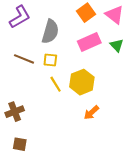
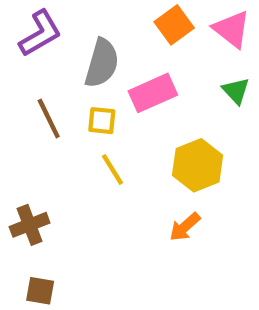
pink rectangle: (89, 42) -> (153, 93), moved
brown line: (24, 59) -> (49, 118), turned 42
yellow hexagon: (82, 82) -> (198, 165), moved

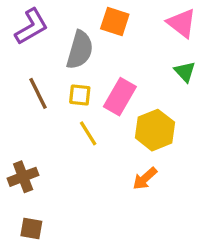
orange square: (174, 25) -> (115, 22), moved, turned -36
pink rectangle: (153, 93) -> (120, 97), moved, turned -36

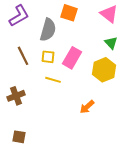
yellow hexagon: (155, 130) -> (104, 70), moved
yellow line: (88, 133) -> (53, 80), turned -42
brown cross: (23, 177) -> (16, 96), moved

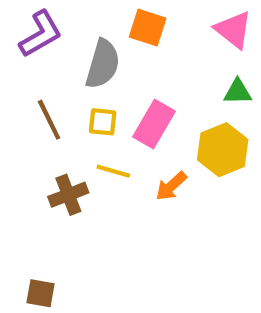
green triangle: (111, 43) -> (238, 92), turned -48
brown cross: (16, 96) -> (68, 195), moved
orange arrow: (87, 107) -> (171, 186), moved

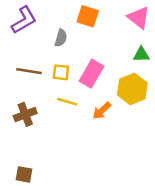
gray semicircle: (103, 64) -> (61, 38), size x0.6
brown line: (49, 120) -> (29, 71), turned -55
brown cross: (68, 195) -> (25, 114), moved

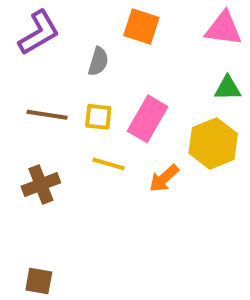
pink triangle: (139, 18) -> (223, 29), turned -30

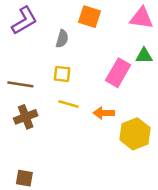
brown line: (47, 115) -> (20, 84), moved
pink rectangle: (148, 119) -> (118, 73), moved
yellow hexagon: (213, 143) -> (135, 134), moved
orange arrow: (164, 178) -> (104, 113), turned 42

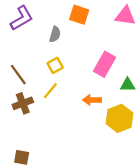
green triangle: (144, 56) -> (128, 85), moved
yellow square: (62, 74) -> (55, 65), turned -35
brown line: (20, 84) -> (18, 75), turned 45
yellow line: (69, 104) -> (50, 91), moved, turned -66

